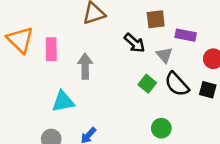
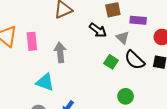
cyan triangle: (63, 101) -> (45, 82), turned 36

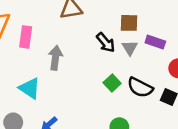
gray triangle: (123, 38) -> (130, 48), moved
black semicircle: (135, 60) -> (140, 87), turned -30

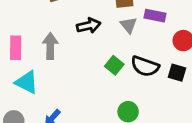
pink rectangle: (26, 37) -> (16, 48), moved
black arrow: (106, 43) -> (89, 26), moved, turned -55

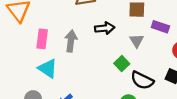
gray triangle: (129, 25) -> (137, 41), moved
black semicircle: (145, 66) -> (142, 80), moved

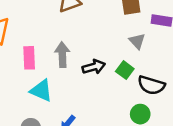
black arrow: (105, 28) -> (94, 67), moved

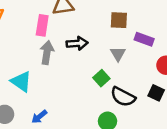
pink rectangle: (29, 58) -> (42, 25), moved
black arrow: (94, 67) -> (77, 43), moved

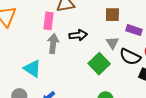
green square: (101, 78) -> (99, 64), size x1.5
black semicircle: (123, 97) -> (130, 57), moved

